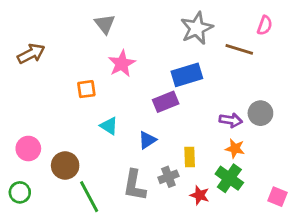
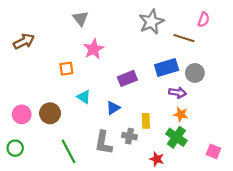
blue rectangle: (187, 75) -> (167, 68), moved
gray circle: (260, 113) -> (195, 73), moved
brown circle: (65, 165) -> (50, 113), moved
gray cross: (168, 177) -> (130, 136), turned 32
red star: (200, 195) -> (157, 159), moved

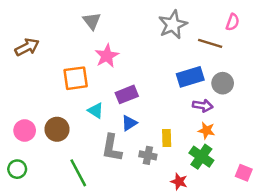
orange square: (66, 69) -> (76, 78), size x1.5
purple rectangle: (127, 78) -> (127, 94), moved
gray L-shape: (103, 143) -> (112, 148), moved

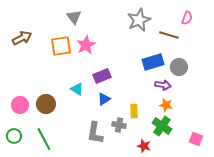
orange square: (76, 78) -> (61, 46), moved
gray L-shape: (112, 148) -> (95, 133), moved
green line: (78, 173) -> (44, 139), moved

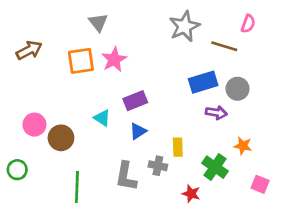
pink circle: (20, 105) -> (34, 125), moved
orange star: (166, 105) -> (243, 146), moved
green circle: (14, 136) -> (17, 170), moved
green line: (44, 139) -> (77, 187), moved, turned 30

